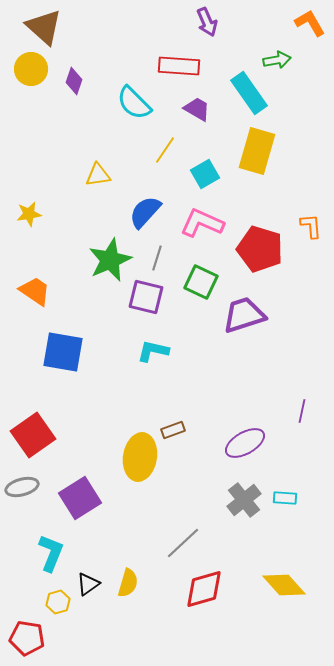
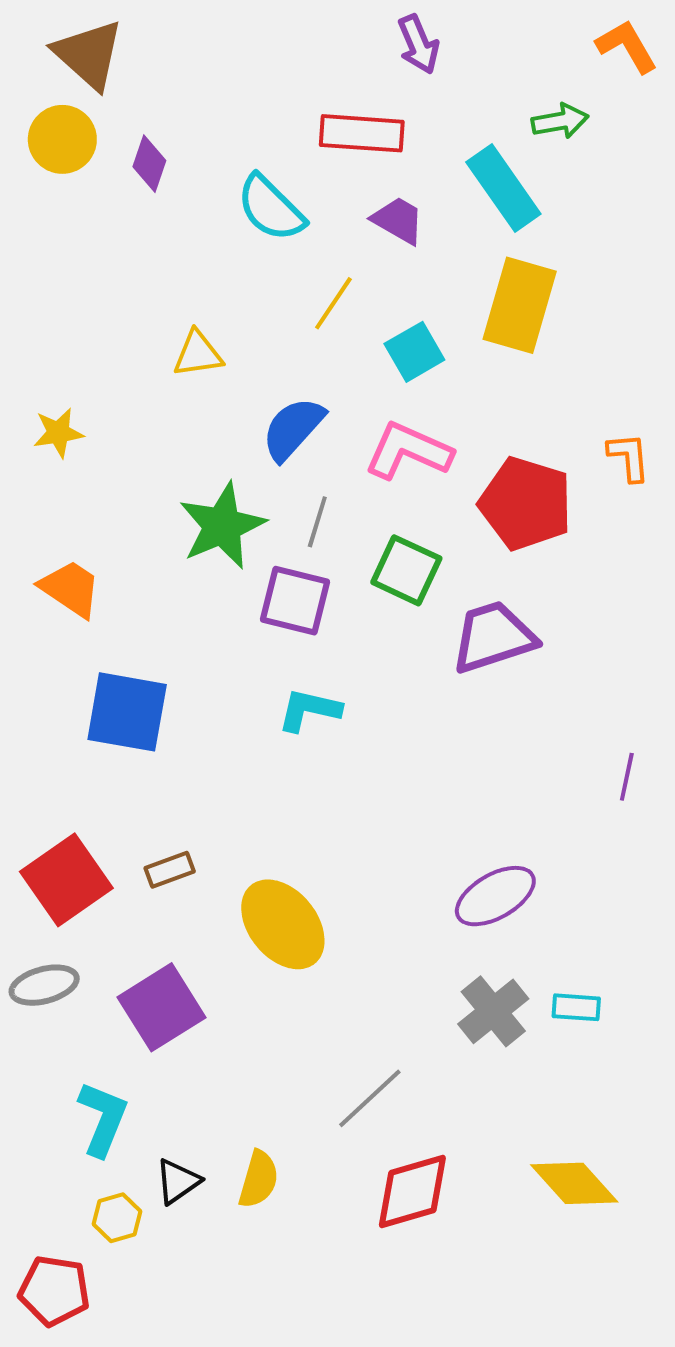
purple line: (302, 411) -> (627, 777), moved
brown rectangle: (173, 430) -> (170, 870), moved
yellow ellipse: (140, 457) -> (283, 924), turned -48

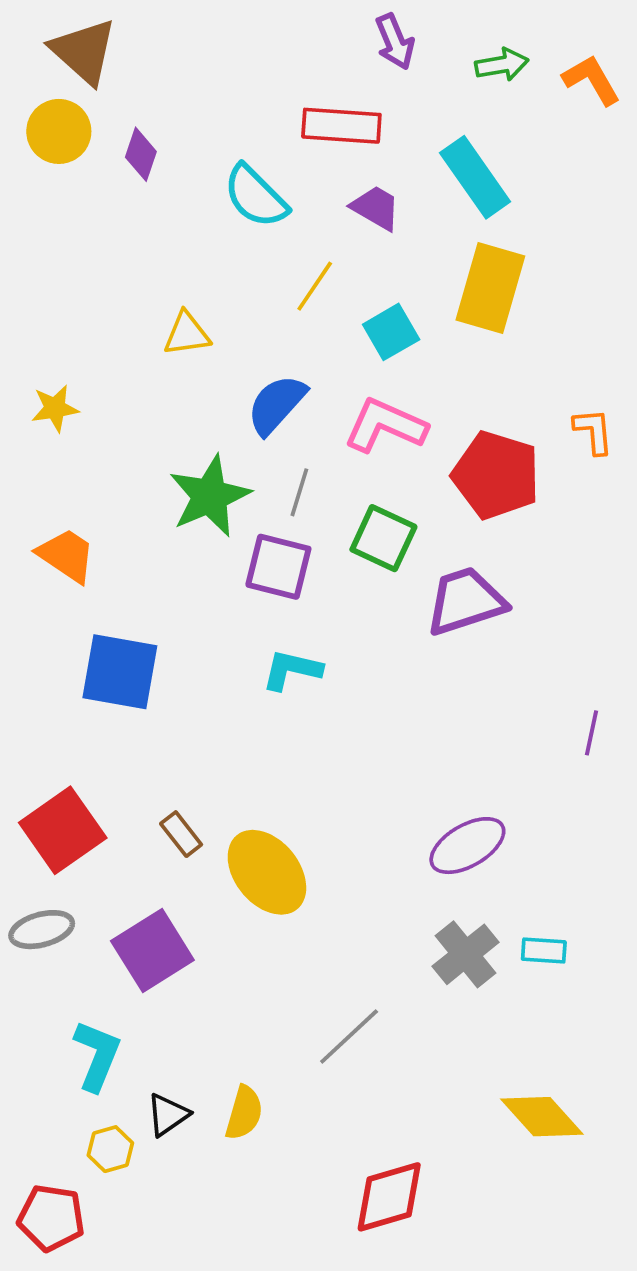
orange L-shape: (627, 46) -> (592, 80), moved
green arrow: (560, 121) -> (502, 65), moved
brown rectangle: (170, 870) -> (181, 834), moved, turned 72
red diamond: (412, 1191) -> (389, 1197), moved

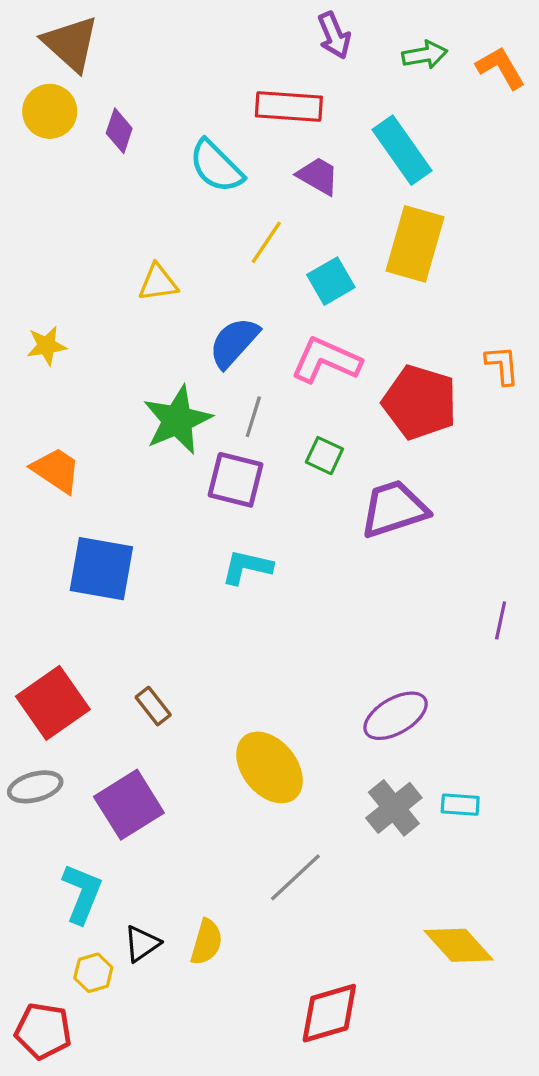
green square: (383, 538) -> (324, 456), size x0.7
yellow ellipse: (267, 872) -> (270, 767), moved

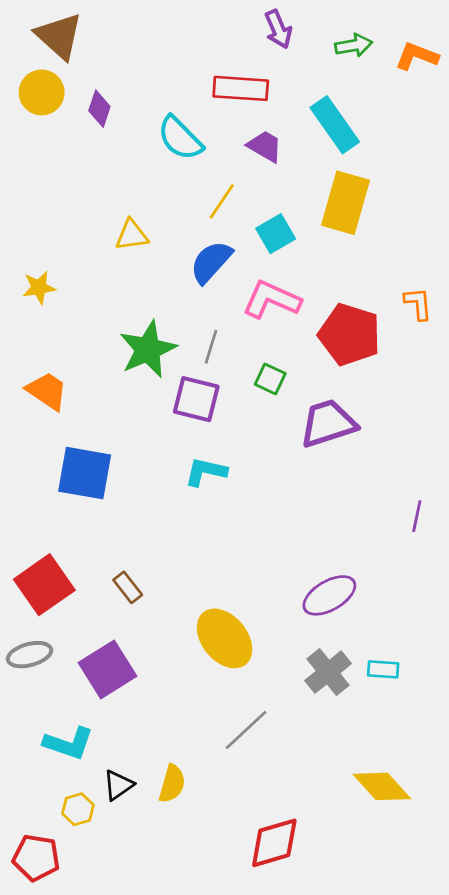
orange L-shape: (501, 68) -> (417, 56), turned -39
blue semicircle: (234, 342) -> (211, 262), moved
cyan L-shape: (82, 894) -> (69, 743), turned 87

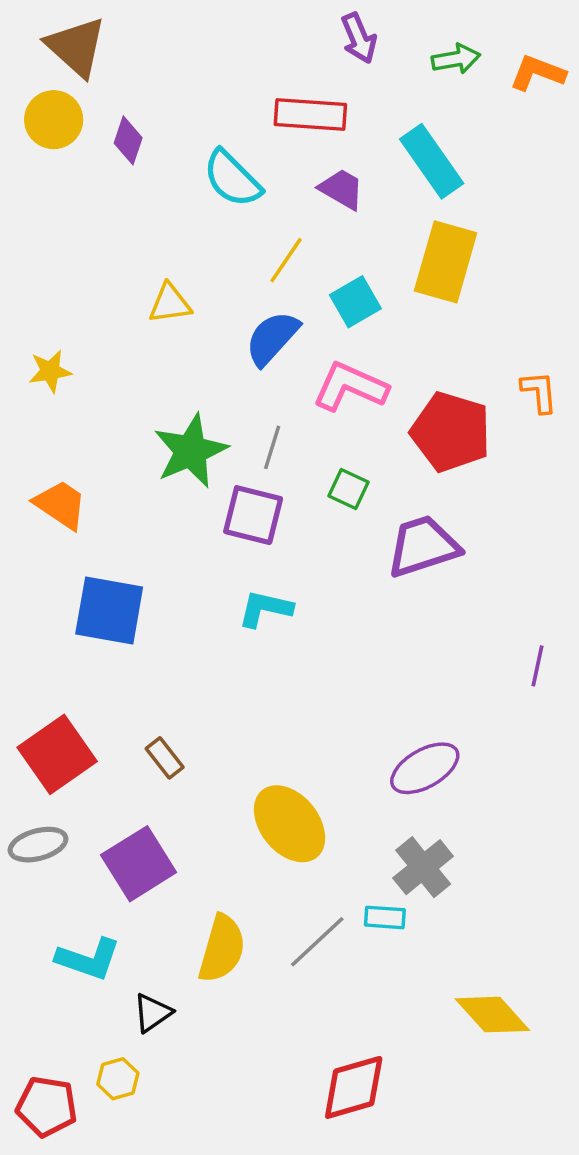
cyan rectangle: (383, 669) -> (385, 917), moved
yellow semicircle: (172, 784) -> (222, 949), moved, size x1.4
yellow hexagon: (78, 809) -> (118, 1079), moved

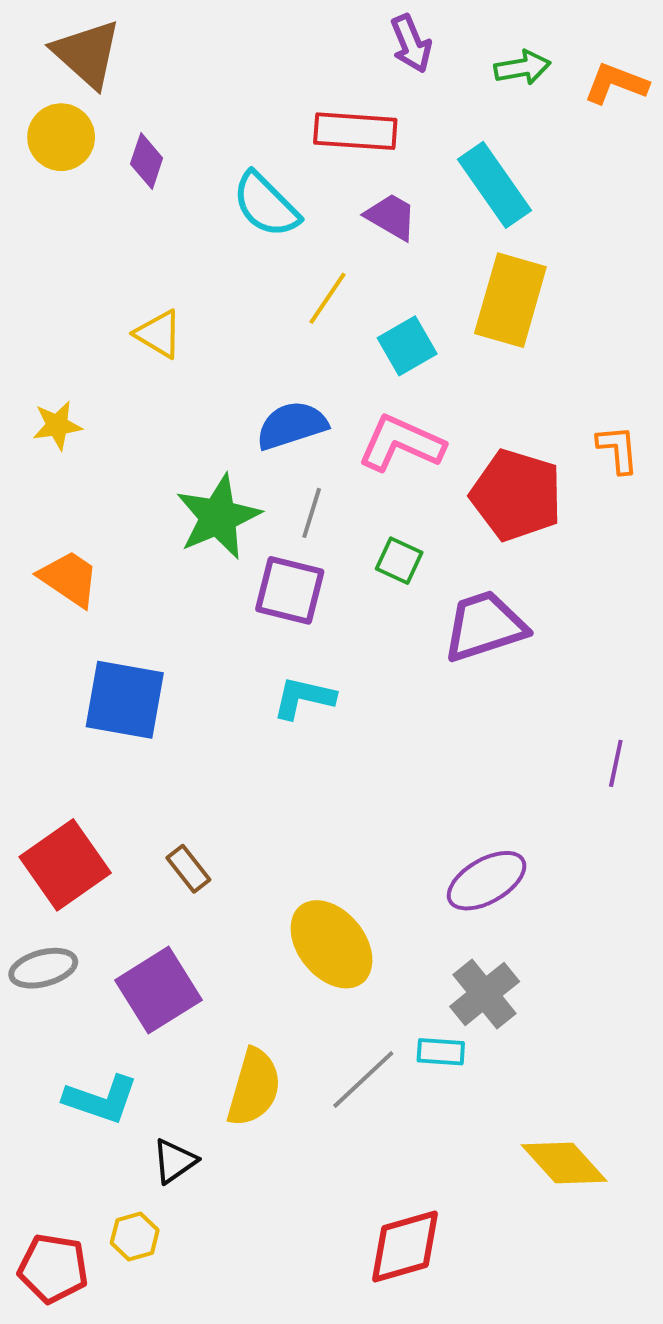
yellow triangle: (170, 303) -> (159, 334), moved, turned 39
blue semicircle: (272, 338) -> (292, 425), moved, turned 30

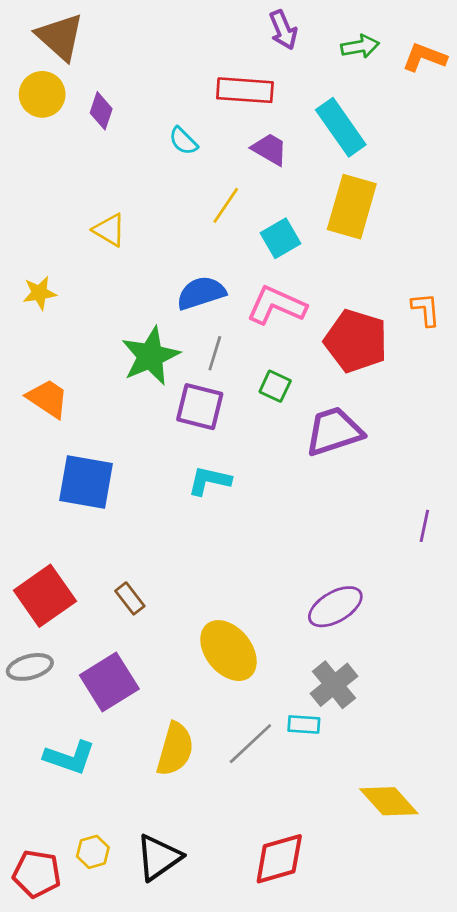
cyan semicircle: (266, 205) -> (183, 141), size x0.6
black triangle: (174, 1161) -> (159, 857), moved, size x1.5

